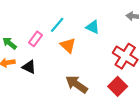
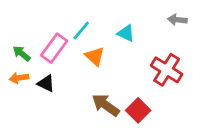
pink rectangle: (36, 39) -> (54, 48), size x1.5
red square: (118, 86) -> (138, 110), moved

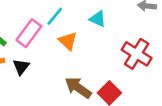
black triangle: (46, 83) -> (21, 67), turned 42

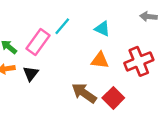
orange triangle: (68, 41) -> (100, 60), moved, turned -36
red cross: (137, 54) -> (139, 61), turned 36

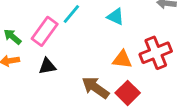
orange triangle: (100, 60) -> (122, 59), moved
black triangle: (31, 74) -> (47, 66), moved, turned 42

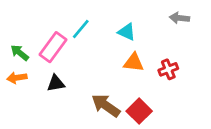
red cross: (156, 53) -> (168, 69), size x0.6
orange triangle: (122, 59) -> (134, 62), moved

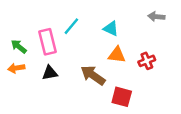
pink rectangle: (53, 47) -> (47, 42), turned -50
brown arrow: (106, 105) -> (93, 75), moved
red square: (139, 111) -> (122, 97), turned -30

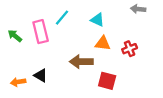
orange arrow: (16, 68) -> (18, 82), moved
black triangle: (50, 73) -> (41, 75), moved, turned 40
brown arrow: (93, 75) -> (81, 62), turned -35

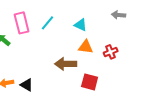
pink rectangle: (41, 32) -> (22, 23), moved
black triangle: (41, 75) -> (27, 85), moved

